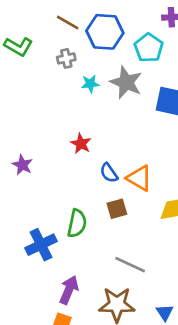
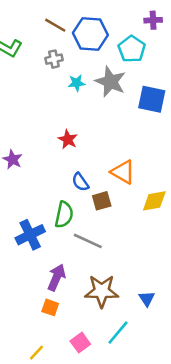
blue semicircle: (109, 173) -> (80, 182), moved
gray line: (130, 265) -> (88, 241), moved

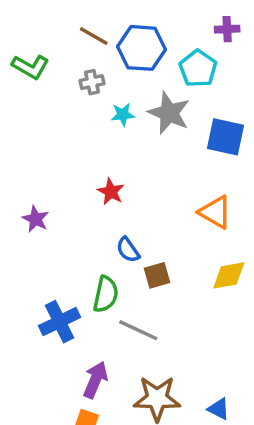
orange triangle: (123, 172) -> (215, 212), moved
blue triangle: (147, 299) -> (219, 409), turned -30

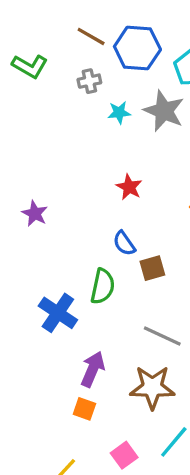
red star: (111, 192) -> (129, 187), moved
blue cross: (60, 322) -> (58, 313), turned -30
gray line: (138, 330) -> (162, 336), moved

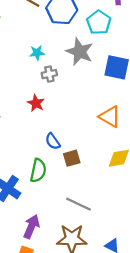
gray cross: (89, 81) -> (49, 74), moved
cyan star: (119, 113) -> (37, 53), moved
red star: (129, 187) -> (36, 103), moved

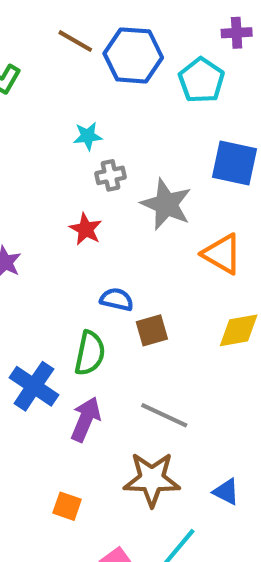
gray star: (80, 52) -> (166, 204), moved
blue semicircle: (53, 141) -> (117, 299), turned 138
purple arrow: (31, 227) -> (86, 419), moved

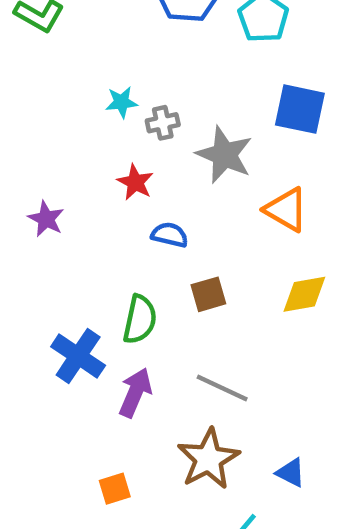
cyan star: (88, 136) -> (122, 102), moved
blue semicircle: (117, 299) -> (170, 235), moved
brown star: (152, 479) -> (208, 459), turned -30
orange square: (67, 506) -> (115, 489), turned -36

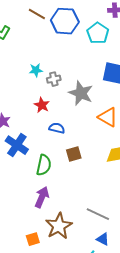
blue cross: (78, 356) -> (17, 145), moved
gray line: (222, 388) -> (98, 214), moved
brown star: (208, 459) -> (59, 226), moved
blue triangle: (291, 473) -> (103, 239), moved

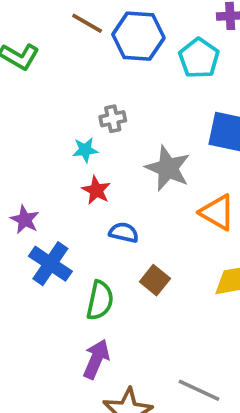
cyan star: (36, 70) -> (85, 150), moved
gray cross: (54, 79) -> (113, 119), moved
brown square: (74, 154) -> (155, 280), turned -35

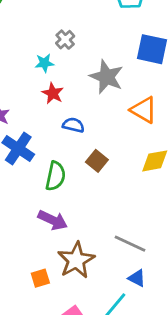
gray cross: (113, 119) -> (65, 40), turned -30
purple arrow: (96, 359) -> (53, 220), turned 92

